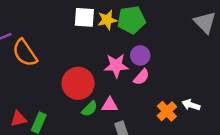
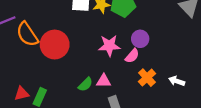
purple circle: (140, 55) -> (140, 39), moved
red circle: (78, 83) -> (55, 45), moved
orange cross: (167, 111) -> (147, 78), moved

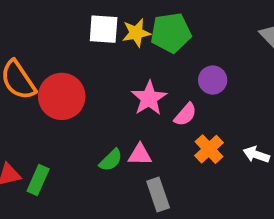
purple circle: (140, 39) -> (213, 80), moved
pink star: (109, 46) -> (149, 98), turned -30

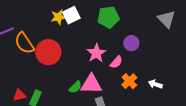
white square: (104, 29) -> (71, 15), turned -30
yellow star: (136, 33) -> (58, 17), moved
pink triangle: (140, 155) -> (91, 84), size x1.6

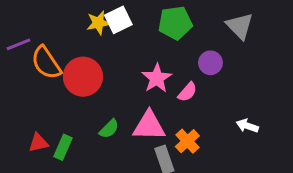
gray triangle: (166, 19) -> (240, 26), moved
orange cross: (129, 81) -> (187, 141), moved
green semicircle: (75, 87) -> (109, 129), moved

